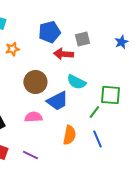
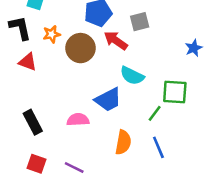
blue star: (121, 42) -> (194, 48), moved
red arrow: (63, 54) -> (116, 40), turned 30
brown circle: (35, 82) -> (80, 48), moved

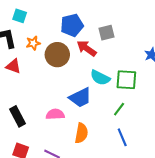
green square: (175, 92) -> (126, 80), moved
orange semicircle: (123, 142) -> (81, 133), moved

